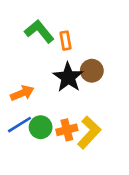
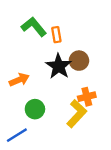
blue line: (20, 125) -> (17, 135), moved
orange cross: (67, 130) -> (87, 97), moved

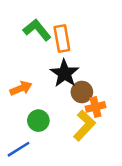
orange rectangle: (56, 35) -> (62, 39), size x1.5
brown circle: (79, 61) -> (82, 92), moved

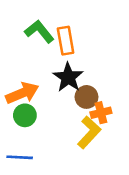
orange arrow: (21, 88) -> (22, 93), size x1.4
green circle: (38, 121) -> (25, 115), moved
blue line: (18, 149) -> (20, 157), turned 35

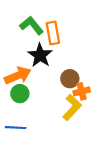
black star: (68, 77) -> (40, 55), moved

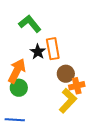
orange rectangle: (53, 33) -> (53, 49), moved
black star: (40, 55) -> (38, 52), size x0.7
orange arrow: (18, 75) -> (17, 71), turned -40

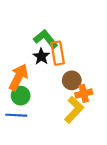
green L-shape: (30, 24) -> (46, 39), moved
blue line: (15, 120) -> (16, 115), moved

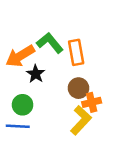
orange rectangle: (58, 53) -> (76, 52), moved
black star: (41, 56) -> (36, 74), moved
orange arrow: (18, 77) -> (20, 56), moved, turned -148

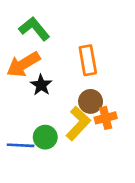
green L-shape: (50, 43) -> (34, 29), moved
green circle: (23, 105) -> (45, 137), moved
yellow L-shape: (81, 120) -> (78, 123), moved

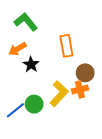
orange arrow: (23, 64) -> (17, 49), size x0.7
brown circle: (91, 101) -> (85, 73), moved
blue line: (21, 145) -> (15, 110), turned -42

